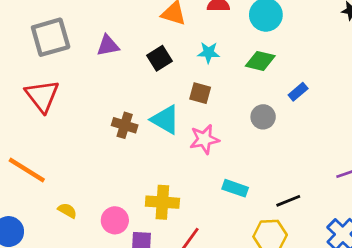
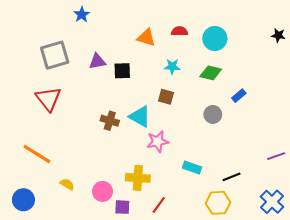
black square: (160, 58) -> (122, 71), moved, turned 30
pink star: (204, 139) -> (158, 141), moved

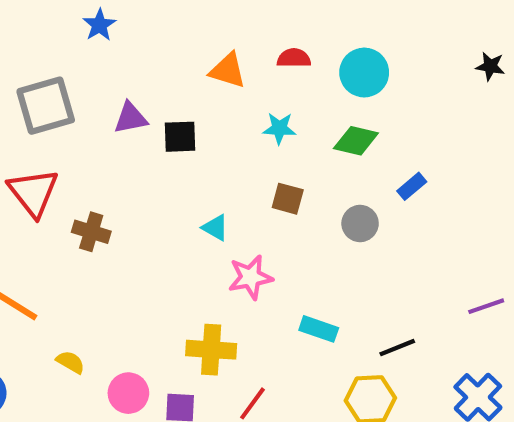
brown square: (166, 97) -> (288, 199), moved
cyan triangle: (140, 117) -> (215, 228), size x0.6
brown cross: (110, 121) -> (91, 232), moved
pink circle: (103, 191) -> (128, 393), moved

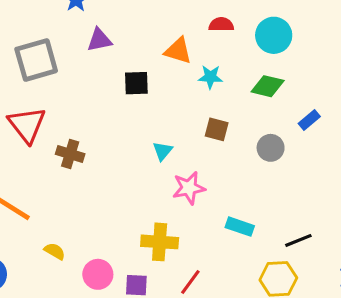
orange triangle: (228, 70) -> (178, 51), moved
purple triangle: (130, 118) -> (99, 40), moved
cyan triangle: (215, 228) -> (163, 151), turned 40

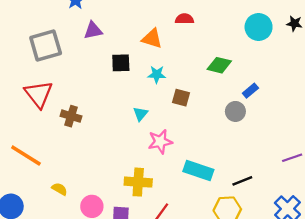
cyan circle: (274, 35) -> (259, 27), moved
cyan star: (210, 77) -> (157, 74), moved
gray circle: (271, 148) -> (235, 111), moved
cyan rectangle: (240, 227) -> (198, 170), size x1.4

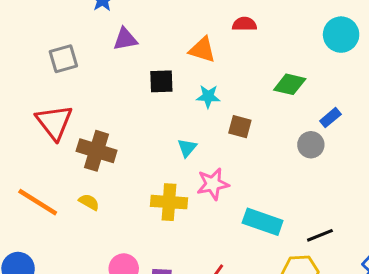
gray square: (46, 45) -> (63, 59), size x0.7
brown cross: (71, 116) -> (97, 151), size x1.4
yellow cross: (138, 182) -> (169, 202), moved
yellow semicircle: (59, 189) -> (89, 202), moved

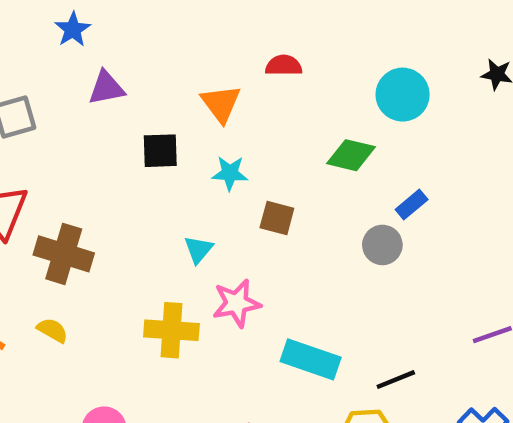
cyan circle: (341, 35) -> (403, 95), moved
orange triangle: (202, 50) -> (221, 104), turned 36

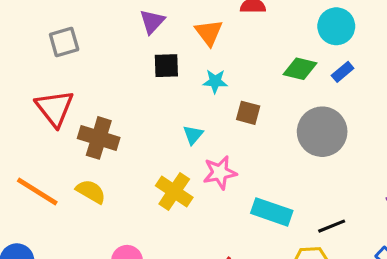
purple triangle: (106, 88) -> (152, 22), moved, turned -36
blue rectangle: (412, 205) -> (343, 72), moved
gray circle: (382, 245) -> (322, 132), size x1.8
yellow semicircle: (53, 330) -> (91, 191), size x1.4
yellow cross: (171, 330) -> (174, 191), turned 30

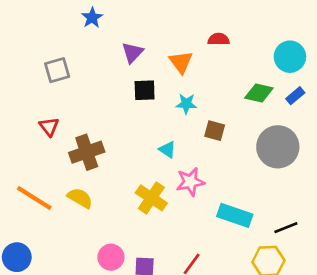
red triangle: (55, 108) -> (49, 127), size x0.6
cyan triangle: (193, 135) -> (167, 150), turned -36
brown cross: (99, 138) -> (87, 152), turned -36

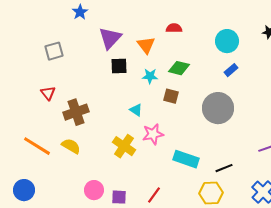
purple triangle: (132, 53) -> (110, 38), size x1.4
green diamond: (259, 93) -> (179, 68), moved

